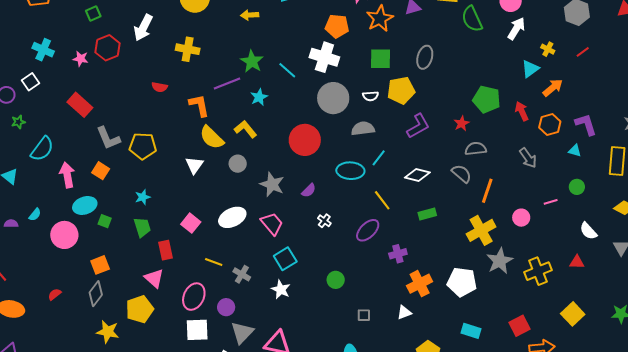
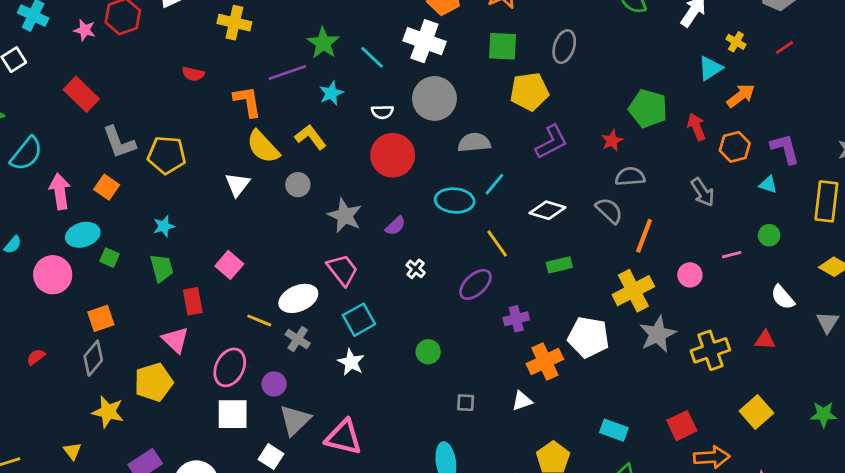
white semicircle: (370, 96) -> (382, 112), moved
white ellipse: (232, 217) -> (298, 298), moved
white pentagon: (462, 282) -> (588, 337), moved

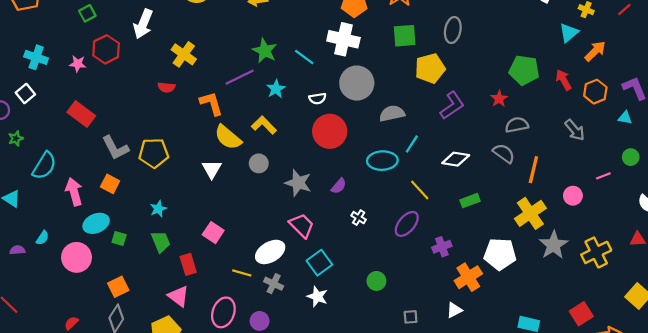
yellow cross: (234, 23) -> (184, 54), moved, turned 30

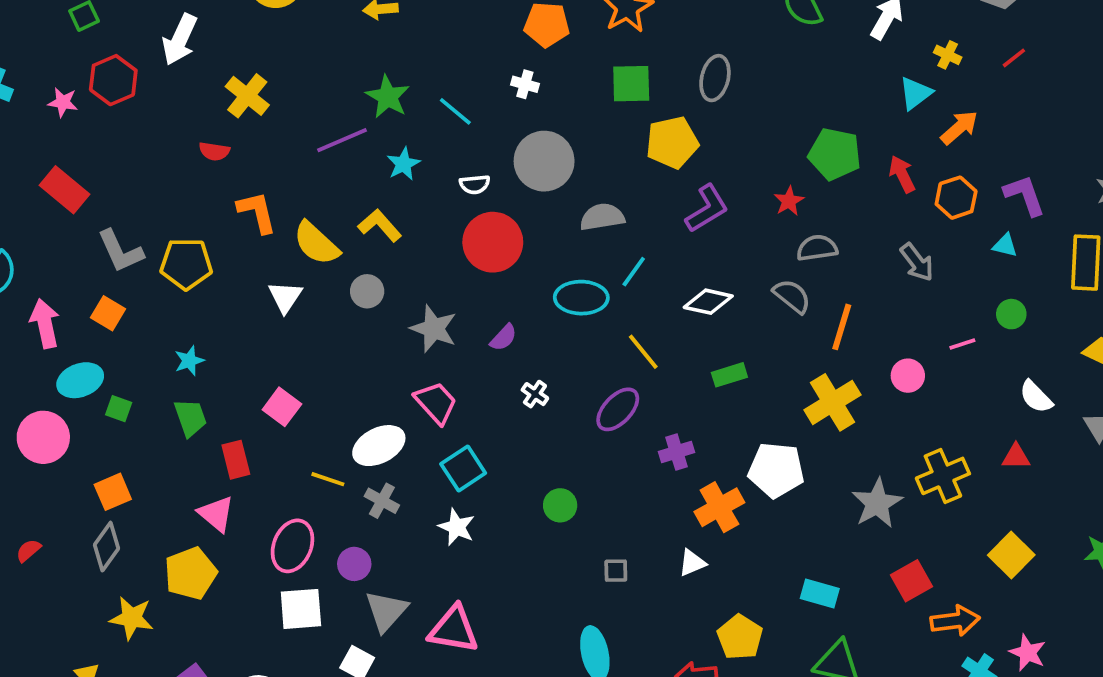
white cross: (343, 39) -> (525, 84), size x0.5
orange L-shape: (211, 103) -> (257, 212), moved
gray star: (553, 245) -> (877, 503), moved

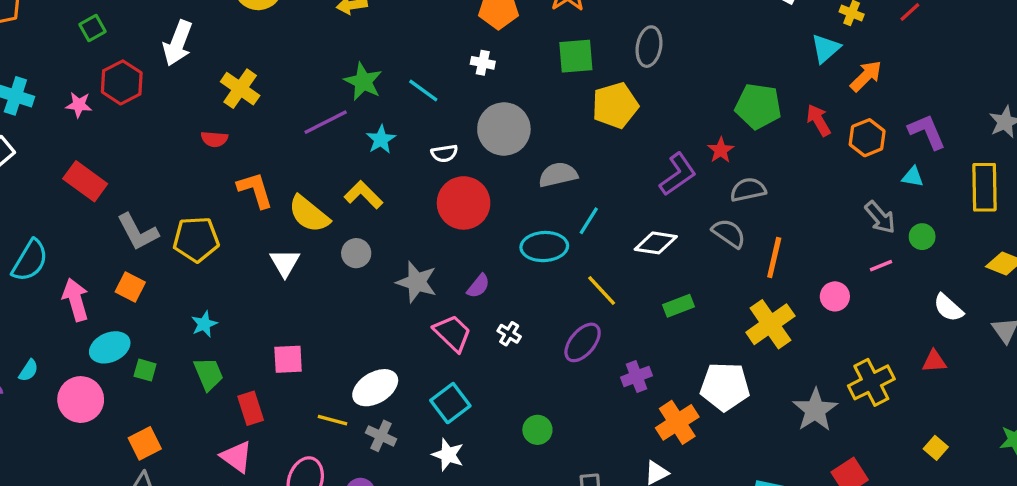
purple L-shape: (707, 209) -> (678, 174), moved
gray arrow: (917, 262) -> (880, 217), moved
pink trapezoid: (436, 403) -> (453, 333), moved
pink square: (282, 407) -> (288, 359), turned -36
yellow square: (1011, 555) -> (936, 448), size x0.6

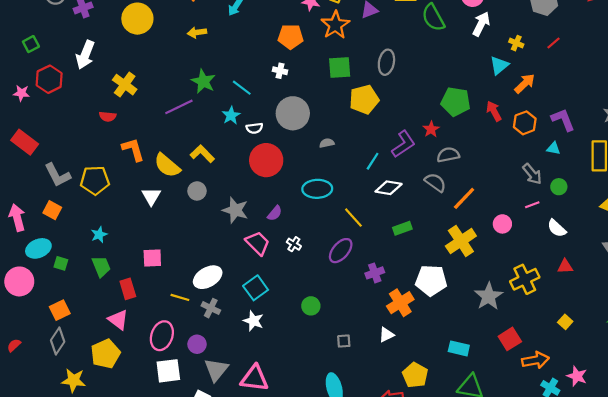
cyan star: (381, 139) -> (231, 115), moved
gray semicircle: (558, 175) -> (327, 143), size x0.6
cyan line: (589, 221) -> (373, 161), moved
orange line: (774, 258) -> (464, 198), turned 30
white semicircle: (948, 308) -> (557, 228), moved

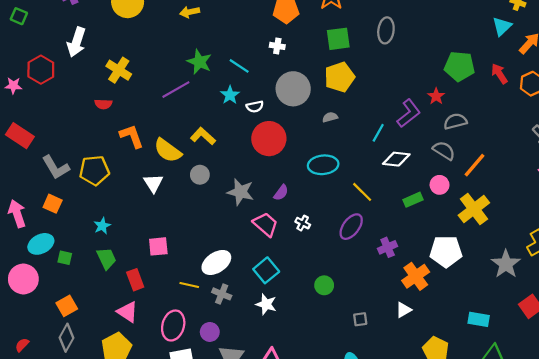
green square: (31, 44) -> (19, 16), moved, turned -35
yellow pentagon: (364, 99) -> (340, 77), moved
pink circle: (502, 224) -> (440, 185), moved

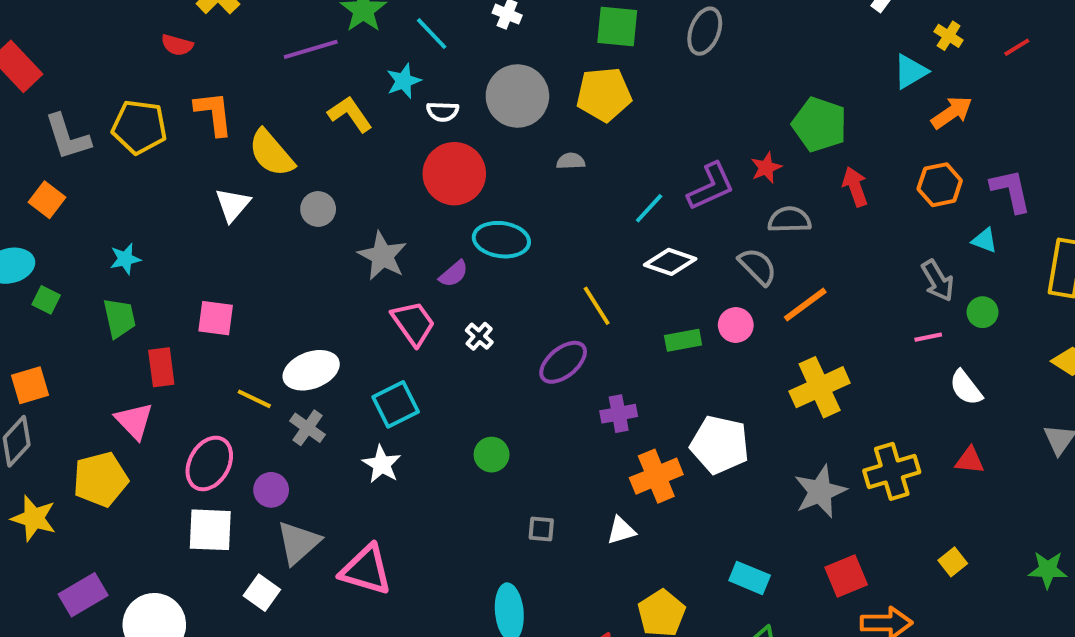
red arrow: (499, 74) -> (855, 187), moved
yellow L-shape: (203, 136) -> (350, 114), moved
cyan ellipse: (323, 165) -> (501, 240), moved
yellow pentagon: (94, 170) -> (139, 127), moved
yellow cross: (474, 209) -> (820, 387), moved

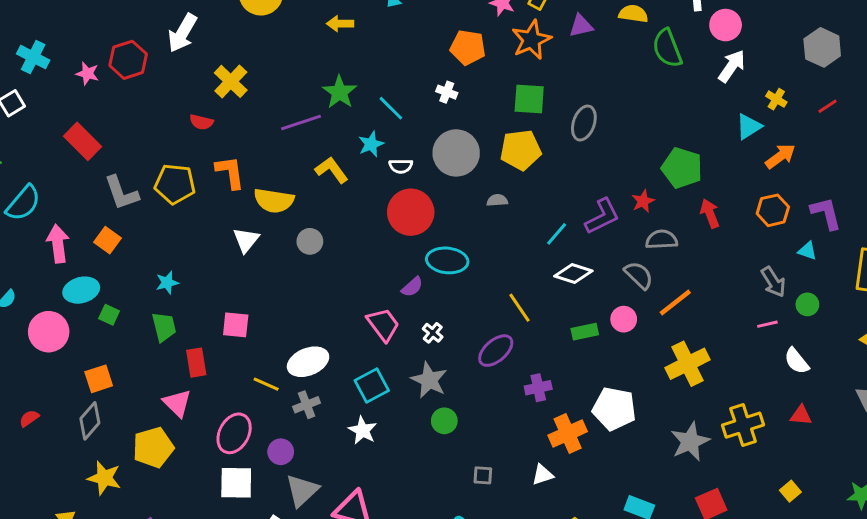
gray ellipse: (705, 31) -> (584, 123), moved
yellow semicircle: (271, 153) -> (274, 201), turned -39
gray star: (382, 256) -> (429, 380), moved
gray cross: (308, 428) -> (307, 405), turned 35

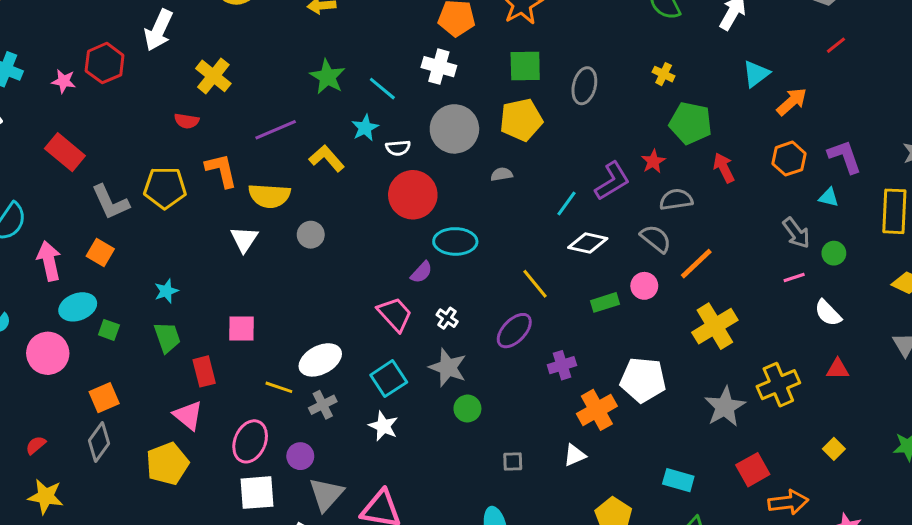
white cross: (447, 92) -> (439, 67), size x1.5
yellow cross: (776, 99) -> (664, 74), moved
purple line: (301, 122) -> (276, 130), moved
yellow star: (104, 478) -> (46, 496), moved

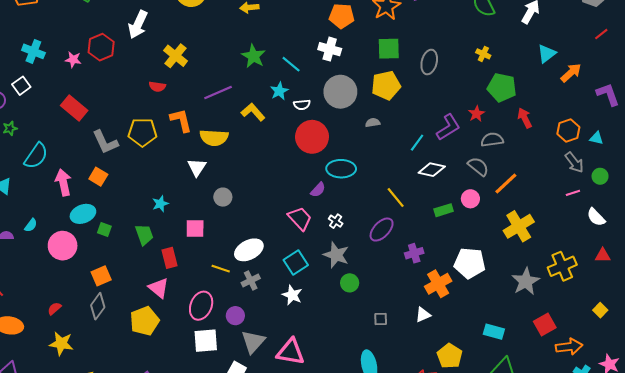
purple L-shape: (845, 157) -> (608, 94), moved
orange hexagon: (789, 159) -> (568, 131), moved
gray circle: (311, 235) -> (223, 197), moved
cyan star: (166, 291) -> (160, 204), moved

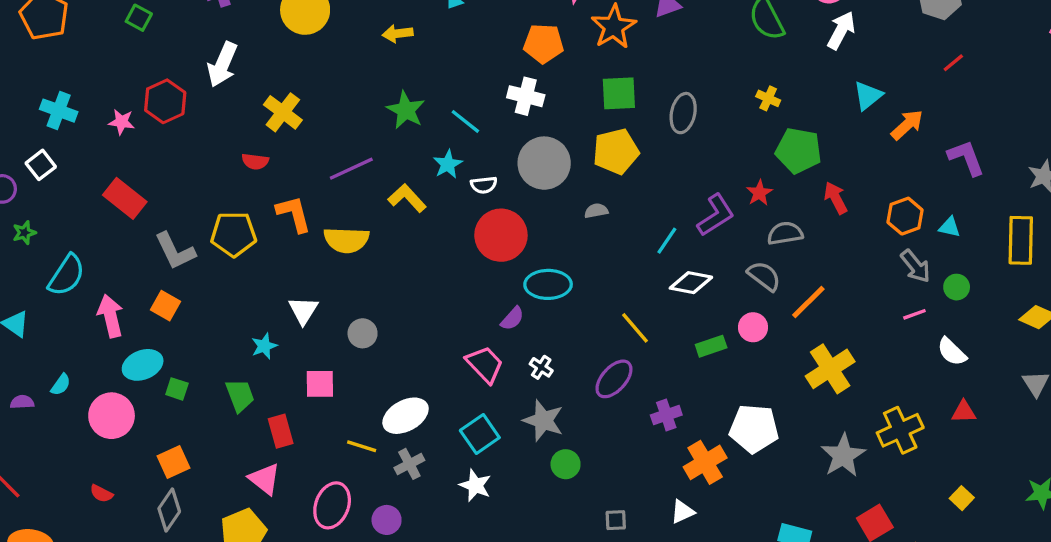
white triangle: (197, 167) -> (303, 310), moved
red semicircle: (54, 308) -> (101, 494), moved, turned -112

